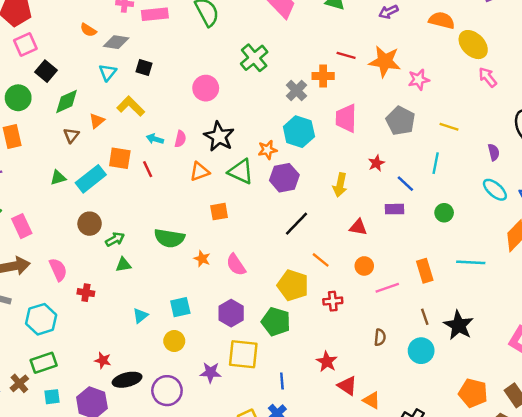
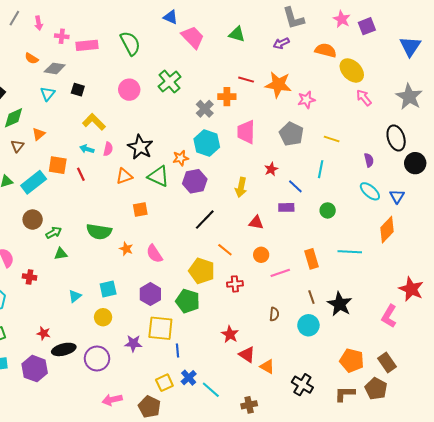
pink circle: (206, 88) -> (129, 90), moved
yellow L-shape: (131, 106) -> (94, 122), moved
blue line: (282, 381) -> (178, 350), moved

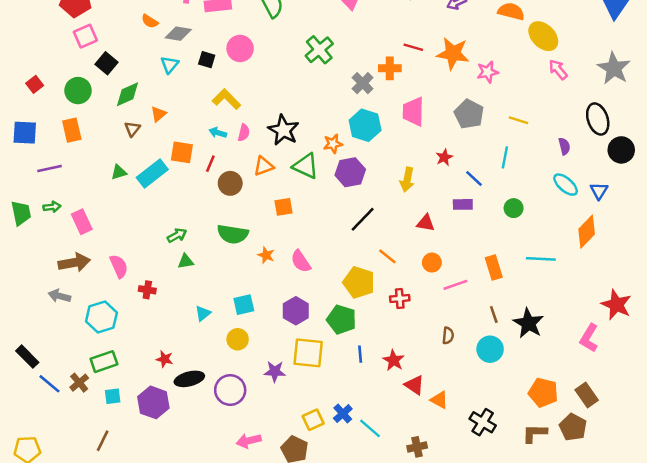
pink circle: (129, 90) -> (240, 48), moved
red line: (81, 174) -> (210, 164), turned 48
brown circle: (33, 220) -> (230, 183), moved
blue line: (178, 350) -> (360, 354), moved

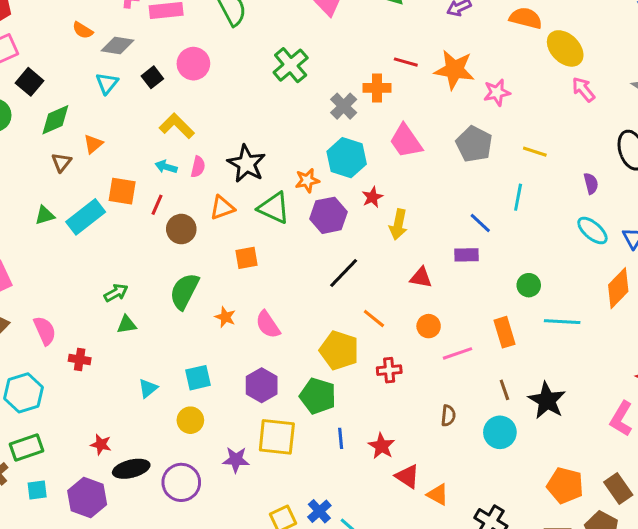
black square: (207, 60) -> (152, 77), turned 35
pink trapezoid: (413, 112) -> (406, 141), turned -36
red star: (444, 157) -> (372, 197), moved
green circle: (514, 208) -> (529, 285), moved
green semicircle: (233, 234) -> (184, 291), turned 108

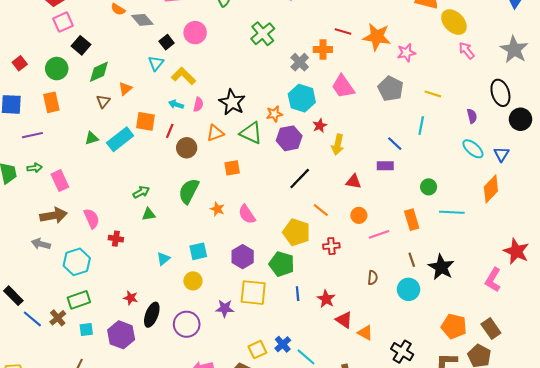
gray diamond: (118, 45) -> (142, 20), turned 40
cyan triangle: (107, 83) -> (156, 63), moved
black ellipse: (131, 469) -> (152, 315), turned -55

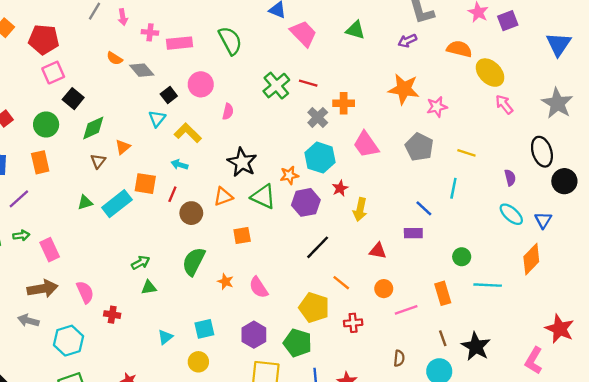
red line: (343, 32) -> (308, 83), moved
pink semicircle: (198, 104) -> (228, 112), moved
purple line: (32, 135) -> (19, 199), turned -30

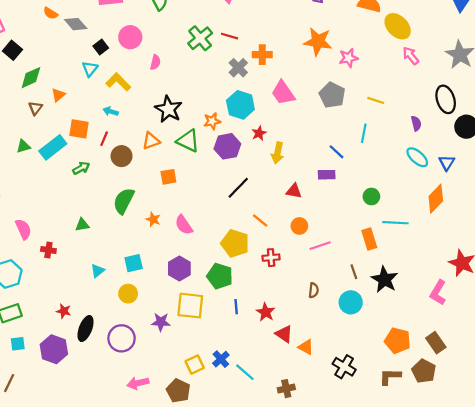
green arrow: (141, 263) -> (81, 168), moved
orange rectangle: (443, 293) -> (369, 239), moved

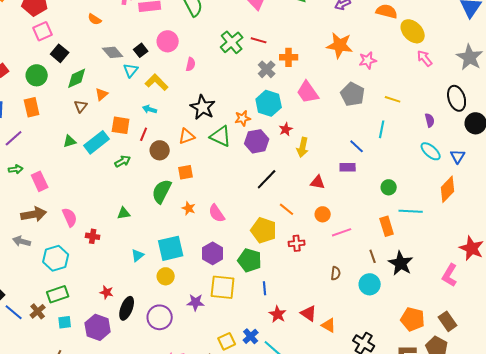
gray diamond: (76, 24) -> (113, 52), moved
orange square: (168, 177) -> (186, 172), moved
cyan square: (134, 263) -> (171, 248), size x1.5
red star: (266, 312) -> (278, 314), moved

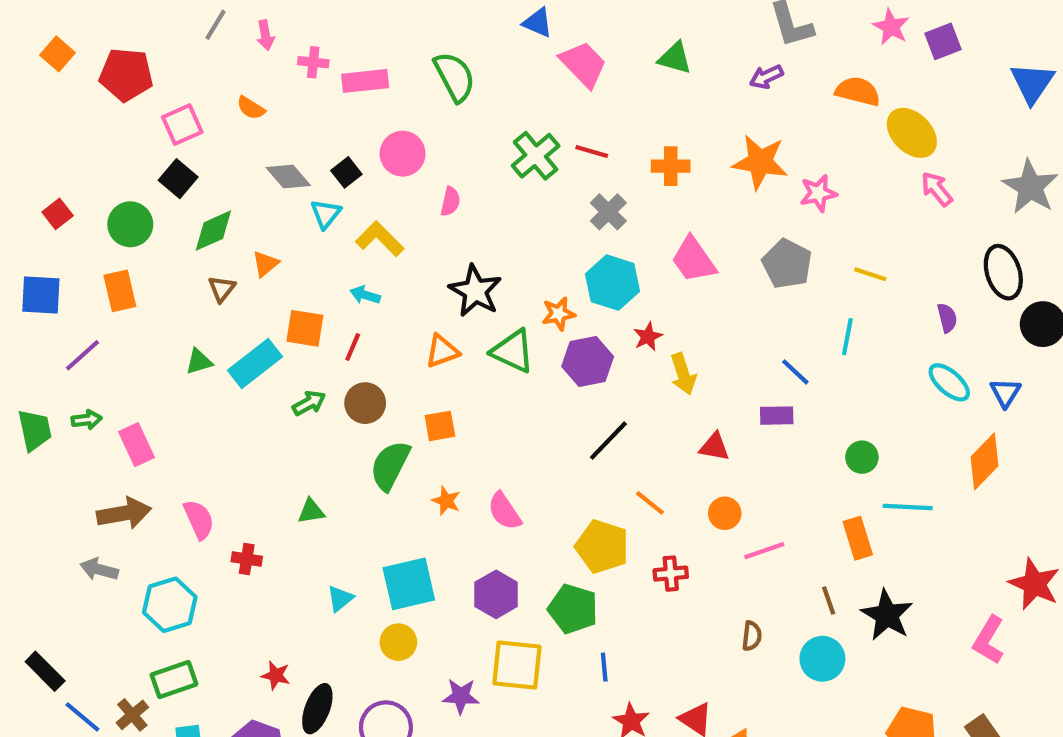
pink square: (43, 31) -> (182, 125), moved
orange cross: (289, 57) -> (671, 166), moved
yellow arrow: (303, 147) -> (683, 374), turned -30
brown circle: (160, 150) -> (365, 403), moved

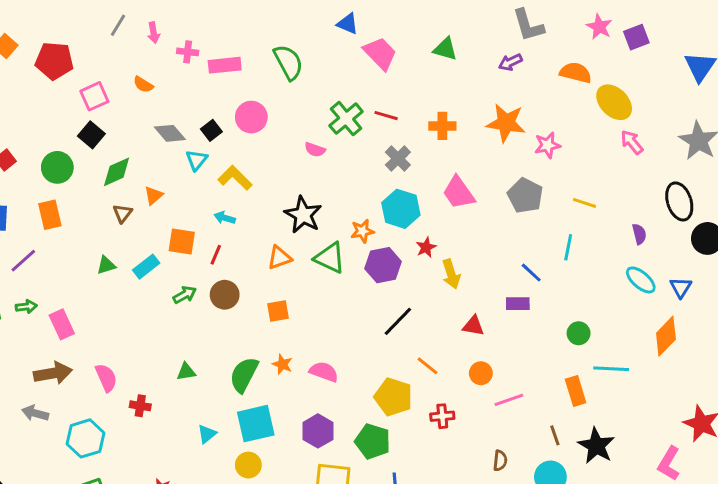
pink semicircle: (450, 201) -> (315, 150), moved, turned 96
cyan rectangle: (255, 364) -> (146, 267), size x0.7
green semicircle: (390, 465) -> (244, 375), moved
pink semicircle: (504, 511) -> (324, 372), turned 144

